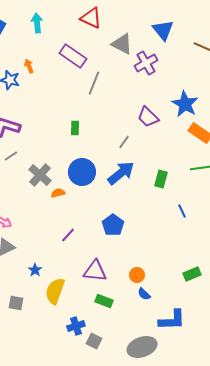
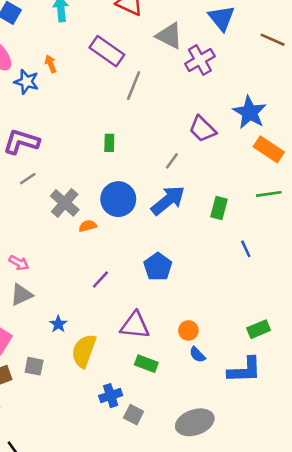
blue L-shape: (172, 320) -> (245, 370), moved

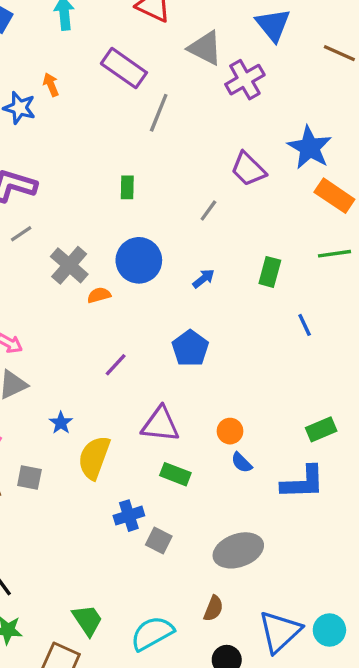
blue arrow: (168, 200) -> (203, 279), moved, size x0.5

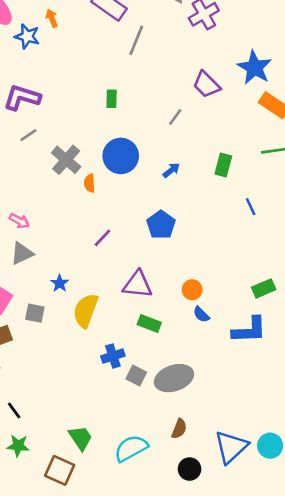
orange semicircle: (99, 295) -> (90, 183), turned -78
gray square: (29, 477) -> (35, 313), moved
gray ellipse: (238, 550) -> (174, 378), moved

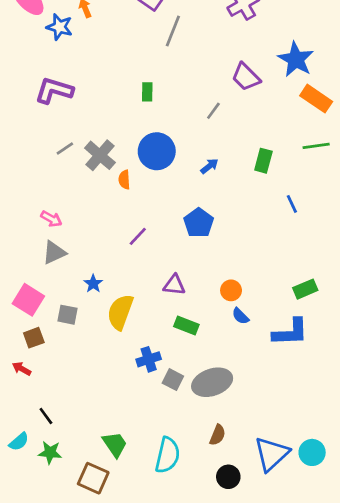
gray line: (28, 135) -> (65, 149), moved
purple triangle: (138, 285) -> (174, 285), size x0.7
cyan semicircle: (131, 448) -> (168, 455), turned 132

